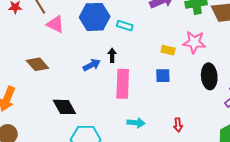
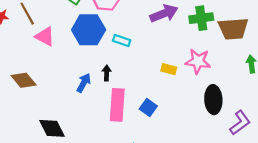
blue arrow: (92, 65) -> (84, 83), turned -36
blue square: (163, 76) -> (148, 107), moved, turned 35

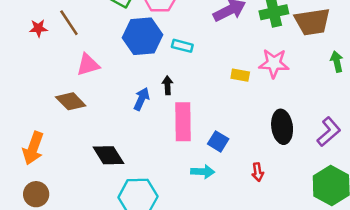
pink triangle: (45, 37) -> (88, 65), moved, turned -40
black ellipse: (213, 100) -> (282, 127), moved
blue square: (148, 107) -> (218, 141), moved

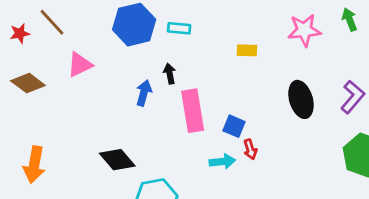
pink star: (274, 63) -> (304, 30), moved
brown diamond: (71, 101) -> (28, 83), moved
red arrow: (258, 172) -> (250, 149), moved

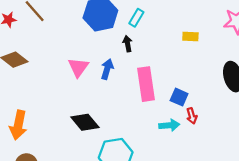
cyan rectangle: (179, 28) -> (136, 18), turned -66
pink triangle: (80, 65) -> (78, 67), moved, turned -30
black arrow: (170, 74) -> (128, 44), moved

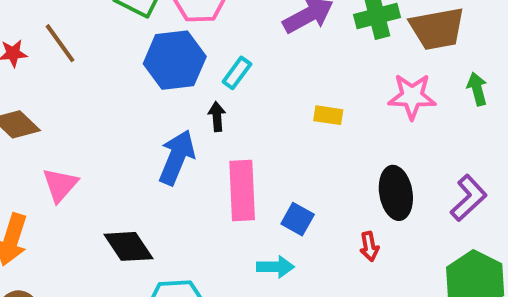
pink triangle: (78, 67) -> (60, 185), moved
blue arrow: (107, 69) -> (177, 157), size x1.5
red arrow: (192, 116) -> (369, 246), moved

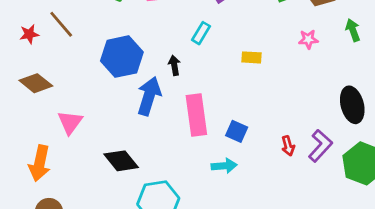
blue hexagon: (175, 60) -> (122, 57), moved
cyan rectangle: (237, 73) -> (201, 33), moved
pink star: (412, 96) -> (308, 39), size x0.6
black ellipse: (396, 193) -> (352, 105), moved
purple L-shape: (469, 198) -> (320, 146), moved

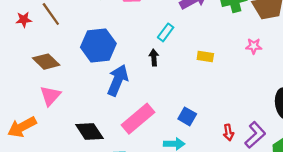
black arrow: (174, 65) -> (154, 58), moved
brown diamond: (36, 83) -> (46, 62), moved
pink rectangle: (196, 115) -> (138, 119), moved, turned 52
orange arrow: (40, 163) -> (22, 127), turned 44

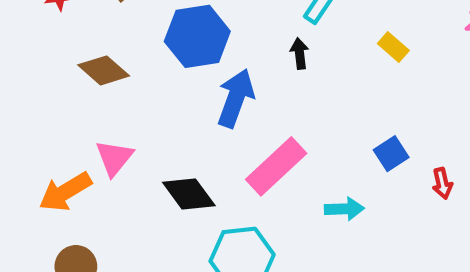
yellow rectangle: (205, 57) -> (393, 47), turned 35
pink triangle: (50, 96) -> (114, 158), moved
blue square: (187, 116) -> (391, 154), moved, turned 30

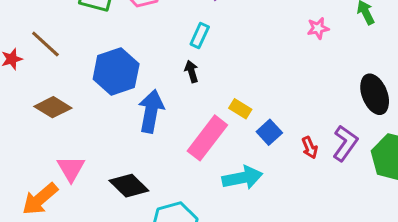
yellow rectangle: (393, 47) -> (240, 109), moved
pink rectangle: (276, 166) -> (207, 138), moved
cyan arrow: (344, 209) -> (242, 178), size x1.4

